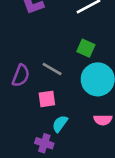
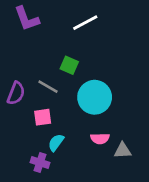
green square: (86, 48) -> (69, 65), moved

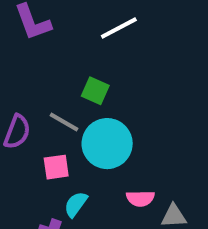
cyan circle: (95, 97) -> (107, 144), moved

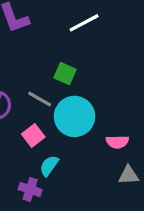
pink square: (56, 167) -> (33, 135), turned -30
pink semicircle: (140, 198) -> (117, 142), moved

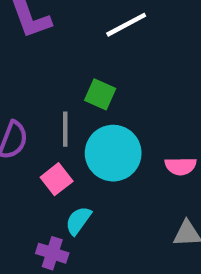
gray line: (40, 99) -> (65, 129), turned 60
pink semicircle: (117, 142) -> (181, 166), moved

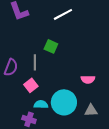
cyan circle: (113, 153) -> (64, 102), moved
cyan semicircle: (78, 221) -> (41, 104), turned 56

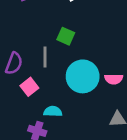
pink square: (31, 85) -> (29, 87), moved
cyan circle: (64, 102) -> (83, 76), moved

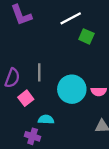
green square: (66, 36) -> (86, 36), moved

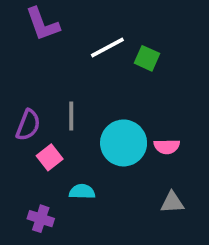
white line: (71, 18) -> (107, 48), moved
purple cross: (33, 136) -> (41, 219), moved

